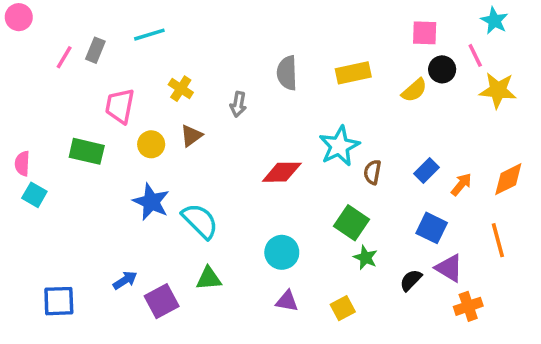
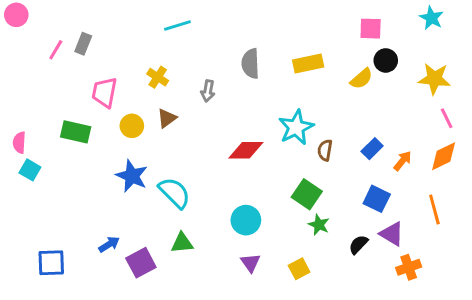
cyan line: (149, 35) -> (177, 25), moved
pink line: (475, 55) -> (447, 118), moved
purple triangle: (287, 301) -> (250, 263), turned 45

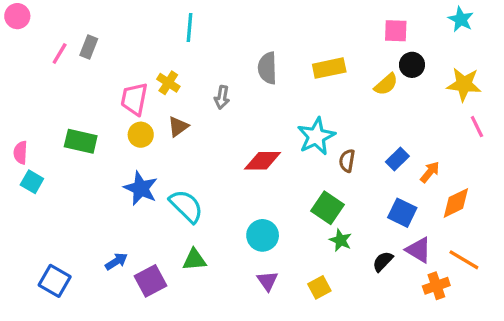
cyan line: (177, 25) -> (189, 27), turned -68
pink trapezoid: (104, 92) -> (134, 99), moved
orange diamond: (444, 156) -> (456, 203), moved
orange line: (434, 209) -> (464, 260), moved, turned -44
blue square: (51, 263) -> (55, 281), turned 32

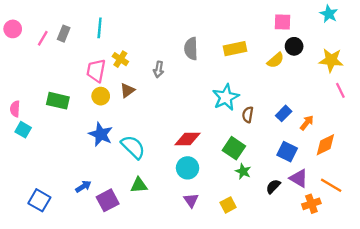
pink circle: (17, 16) -> (13, 29), moved
cyan line: (189, 27) -> (100, 28), moved
red diamond: (263, 161) -> (188, 139), moved

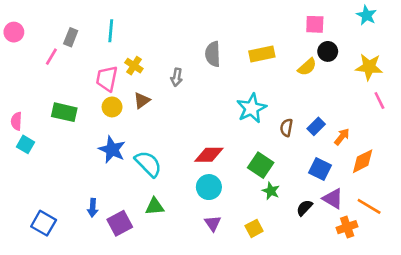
pink line: (43, 38) -> (51, 57), moved
brown semicircle: (248, 115) -> (286, 128), moved
blue arrow: (83, 186) -> (93, 208), turned 126

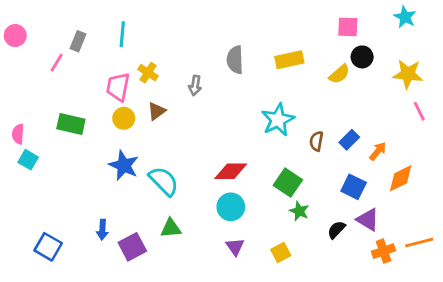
orange line: (369, 206) -> (419, 243), moved, turned -45

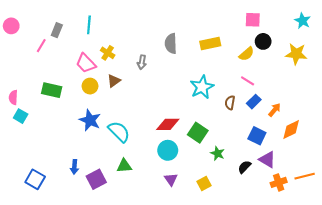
cyan star: (405, 17) -> (302, 21), moved
pink trapezoid: (118, 87) -> (86, 63), turned -55
pink line: (419, 111) -> (248, 81), moved, turned -32
green square: (288, 183) -> (198, 133), moved

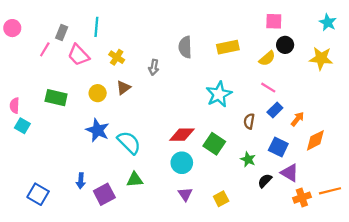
pink trapezoid: (86, 63) -> (79, 55), moved
brown semicircle: (230, 103) -> (249, 121), moved
green star: (217, 153) -> (248, 159), moved

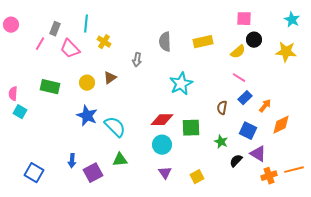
yellow cross: (117, 57) -> (104, 42), moved
cyan star: (219, 94) -> (181, 84), moved
green square: (214, 144) -> (191, 128), turned -36

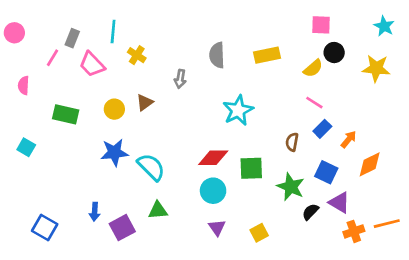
pink semicircle: (13, 94) -> (24, 85), moved
blue star: (87, 116) -> (114, 153), turned -30
green star: (221, 142) -> (291, 187), size x1.5

